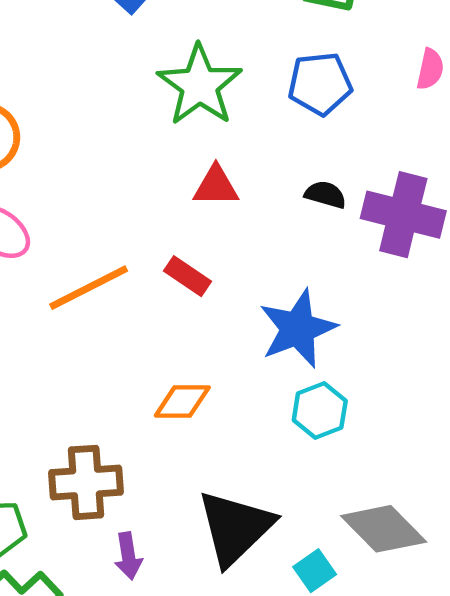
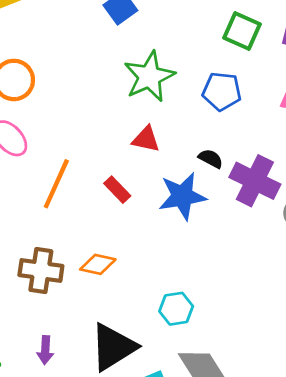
orange line: (89, 288) -> (56, 184), turned -51
blue star: (298, 329) -> (182, 196), moved
cyan hexagon: (320, 410) -> (176, 309), moved
brown cross: (86, 482) -> (41, 271), moved

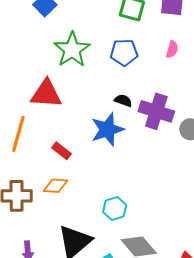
red triangle: (146, 139) -> (46, 94), moved, size x1.6
red rectangle: (117, 190) -> (61, 151), moved

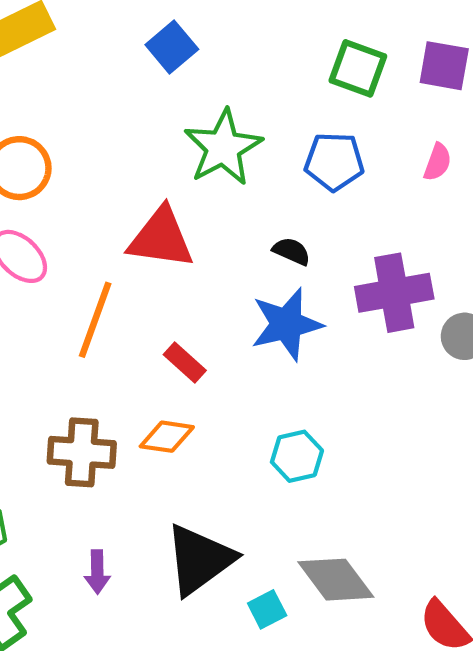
black semicircle: (123, 100) -> (291, 251), moved
purple cross: (156, 111) -> (394, 293), turned -32
cyan hexagon: (115, 209) -> (297, 456), moved

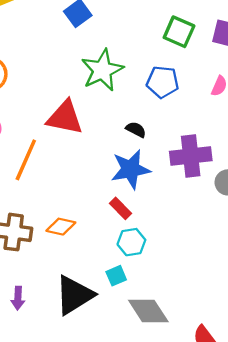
red rectangle: (185, 362) -> (121, 208), moved
cyan square: (267, 609) -> (116, 276), moved

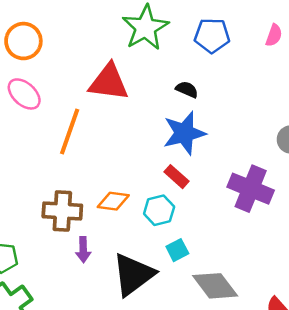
purple cross: (191, 156) -> (251, 189), moved, turned 33
cyan hexagon: (131, 242) -> (159, 210), moved
purple arrow: (18, 298) -> (83, 250), moved

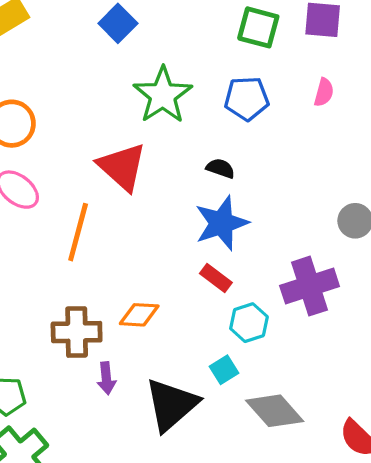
red triangle: (109, 82) -> (122, 167), turned 39
purple cross: (251, 189) -> (310, 286), turned -36
cyan hexagon: (159, 210) -> (249, 323), moved

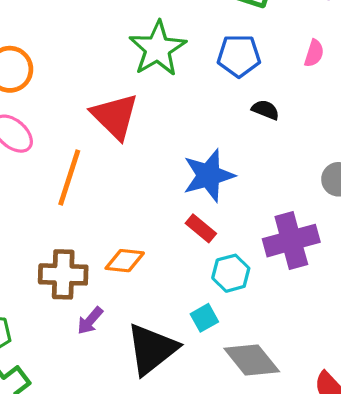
black semicircle: (220, 168) -> (265, 110), moved
purple arrow: (106, 378) -> (90, 321), turned 44

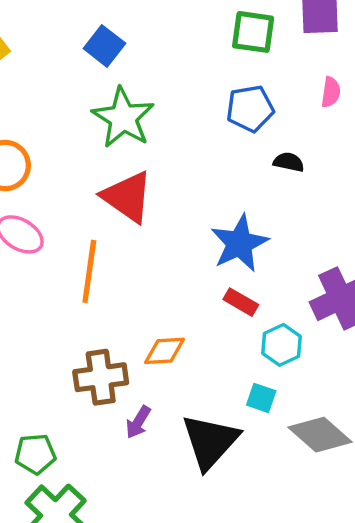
green star: (158, 49) -> (123, 118), moved
cyan square: (204, 318) -> (261, 398), turned -32

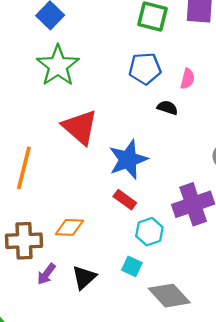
pink semicircle: (331, 92) -> (188, 79), moved
red triangle: (127, 197) -> (80, 127), moved
black triangle: (210, 441) -> (84, 277), moved, size x0.6

